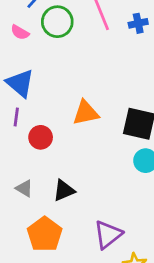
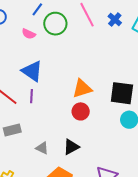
blue cross: (138, 23) -> (115, 20), turned -32
red circle: (41, 137) -> (81, 111), moved

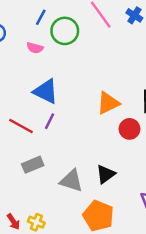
purple line: (32, 96) -> (49, 121), turned 32
red circle: (81, 111) -> (130, 129), moved
gray triangle: (42, 148) -> (71, 181), size x1.5

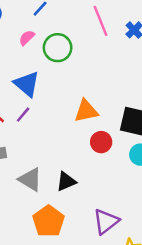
green circle: (65, 31) -> (58, 48), moved
pink semicircle: (35, 48) -> (27, 38), turned 105

